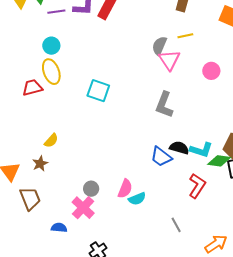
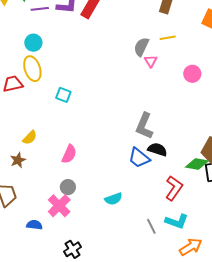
pink triangle: (169, 60) -> (151, 61), size x0.6
cyan square: (98, 91) -> (63, 95), moved, size x0.7
gray L-shape: (164, 105) -> (144, 126), moved
cyan L-shape: (201, 150) -> (177, 221), moved
pink semicircle: (125, 189) -> (69, 154), moved

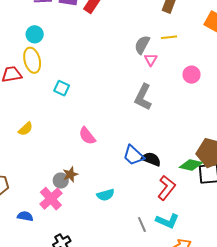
gray L-shape: (144, 126) -> (143, 97), moved
black semicircle: (157, 149) -> (151, 159), moved
pink semicircle: (69, 154) -> (87, 136), moved, turned 114
brown star: (18, 160) -> (70, 174), moved

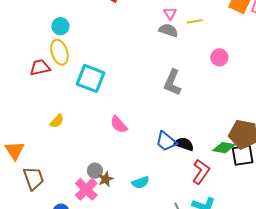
gray semicircle: (142, 45) -> (168, 30), turned 84
pink triangle: (151, 60) -> (170, 13), moved
cyan square: (62, 88) -> (90, 78), size x1.8
brown star: (70, 174) -> (106, 179), moved

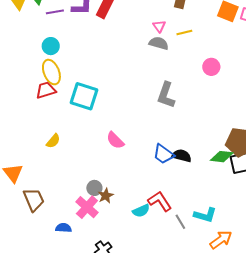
red trapezoid: (40, 67) -> (46, 90), moved
red L-shape: (201, 172) -> (160, 201), moved, turned -65
cyan semicircle: (141, 182) -> (141, 211), moved

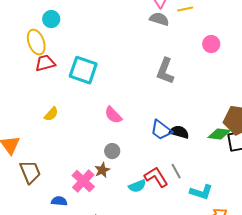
yellow ellipse: (51, 72) -> (36, 42), moved
gray circle: (94, 188) -> (112, 151), moved
gray line: (180, 222) -> (176, 171), moved

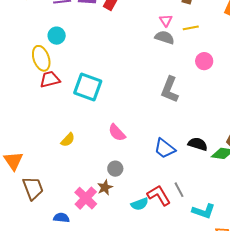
pink circle: (211, 44) -> (204, 61), moved
yellow semicircle: (51, 114) -> (68, 140), moved
black semicircle: (179, 132) -> (198, 144), moved

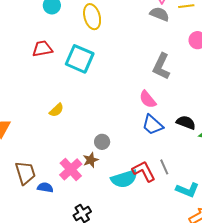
yellow ellipse: (41, 58) -> (92, 17), moved
pink semicircle: (117, 133) -> (148, 99), moved
brown trapezoid: (33, 188) -> (25, 173), moved
cyan semicircle: (140, 204) -> (124, 179), size x1.5

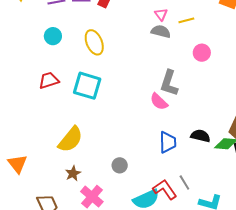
pink semicircle: (148, 99) -> (159, 102), moved
yellow semicircle: (56, 110) -> (70, 139), size x1.8
blue trapezoid: (153, 125) -> (168, 142), turned -125
brown star: (91, 160) -> (73, 173), moved

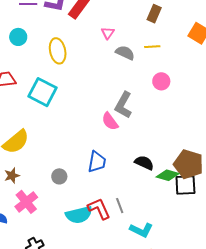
pink triangle: (161, 14) -> (108, 33), moved
blue trapezoid: (168, 142) -> (97, 162), moved

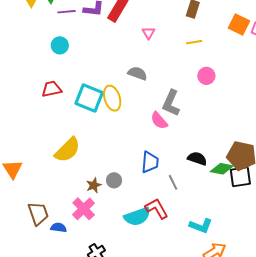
yellow ellipse: (58, 51) -> (112, 98), moved
gray semicircle: (125, 53) -> (137, 73), moved
brown star: (12, 176) -> (94, 185), moved
gray line: (120, 206) -> (173, 182), moved

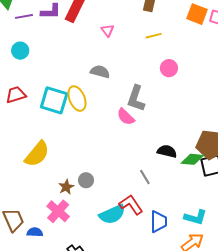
blue trapezoid: (150, 162) -> (159, 222), moved
cyan L-shape: (201, 226) -> (195, 217), moved

